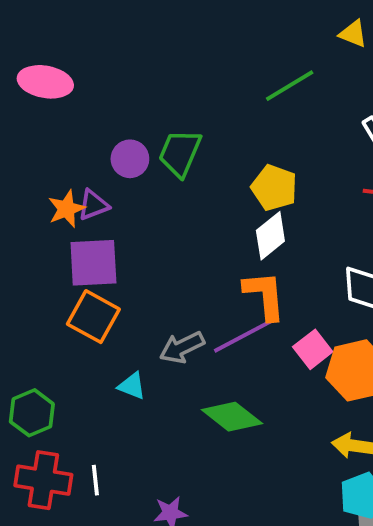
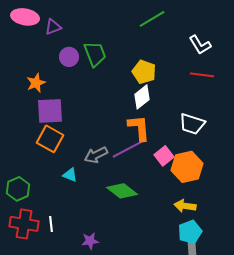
green trapezoid: (180, 153) -> (95, 54), turned 136
purple triangle: (93, 205) -> (53, 27), moved

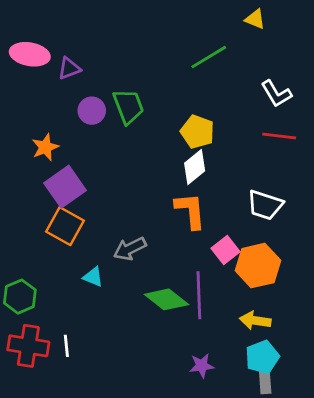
purple square: (50, 111) -> (65, 187), turned -32
purple line: (128, 149) -> (199, 295), moved, turned -64
purple star: (90, 241) -> (202, 366), moved

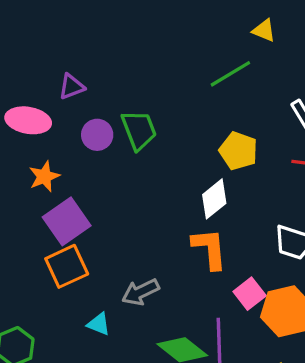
yellow triangle: (255, 19) -> (264, 30), moved
pink ellipse: (30, 54) -> (28, 120), moved
yellow pentagon: (197, 132) -> (238, 151), moved
orange square: (65, 226) -> (67, 266), turned 36

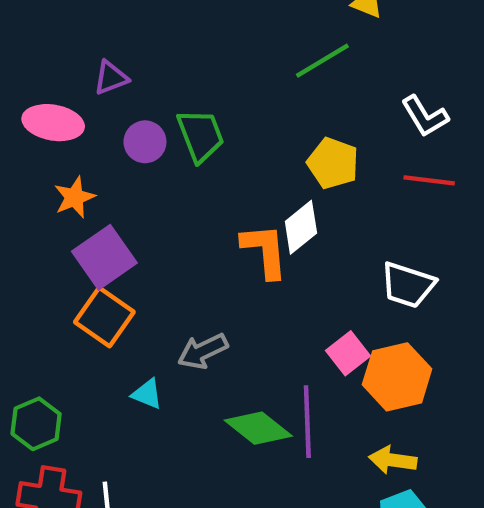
orange L-shape: (209, 249) -> (265, 251), moved
orange square: (67, 266) -> (104, 317), turned -30

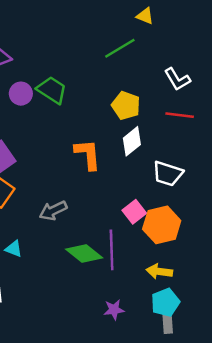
green trapezoid: (201, 135) -> (52, 90), turned -36
white diamond: (301, 227) -> (132, 141), moved
cyan triangle: (147, 394) -> (14, 249), moved

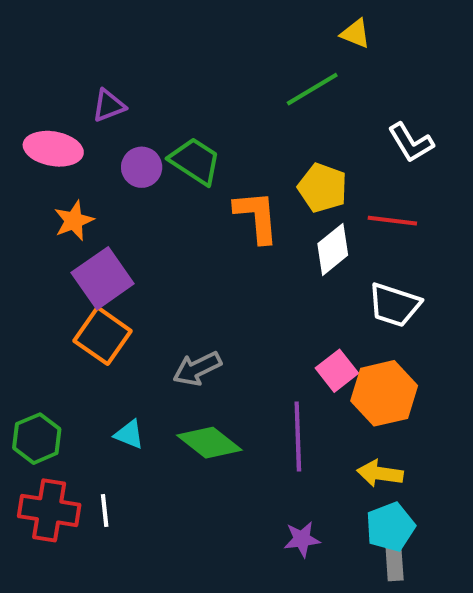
red line: (180, 115) -> (392, 221), moved
orange L-shape: (88, 154) -> (257, 217), moved
green diamond: (84, 254) -> (209, 443), moved

